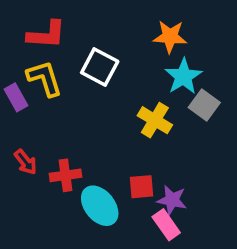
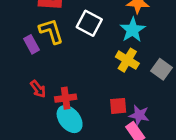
cyan star: (183, 76) -> (133, 30), moved
gray square: (204, 105) -> (161, 69), moved
cyan ellipse: (100, 206) -> (70, 119), moved

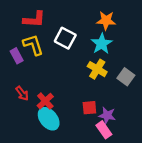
red cross: (66, 98) -> (45, 101), turned -35

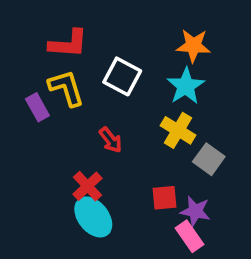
gray square: (126, 77) -> (209, 159), moved
red arrow: (22, 93) -> (111, 140), moved

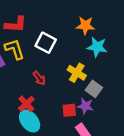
cyan star: (186, 86) -> (97, 47), moved, turned -30
purple star: (195, 211) -> (85, 106), moved

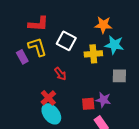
yellow cross: (77, 73) -> (93, 54), moved, turned -36
gray square: (94, 89) -> (119, 76), moved, turned -35

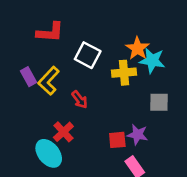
orange star: (103, 25) -> (137, 48), moved, turned 30
yellow L-shape: (37, 47) -> (49, 81), moved, turned -120
cyan ellipse: (51, 114) -> (49, 153), moved

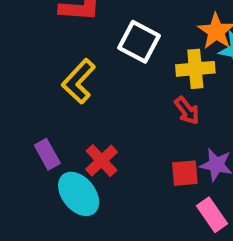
purple rectangle: (28, 77) -> (47, 154), moved
red arrow: (80, 100) -> (187, 111), moved

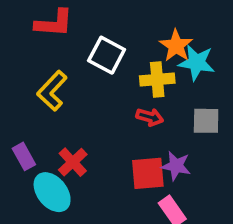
red arrow: (187, 111) -> (150, 117), turned -36
red square: (185, 173) -> (148, 173), size x1.4

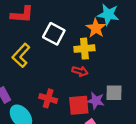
cyan star: (197, 63) -> (108, 15), moved
gray square: (206, 121) -> (114, 93), moved
red cross: (73, 162) -> (48, 98), moved, turned -30

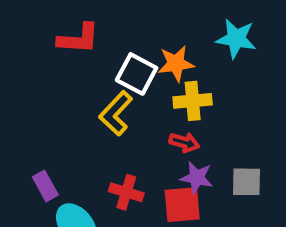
orange star: (96, 28) -> (176, 64), moved, turned 30
yellow L-shape: (21, 55) -> (116, 113), moved
purple star: (96, 101) -> (197, 178), moved

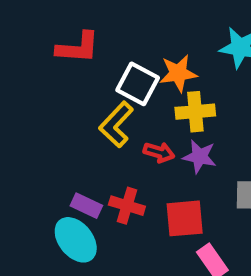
red arrow: (184, 142) -> (159, 152), moved
purple star: (197, 178) -> (200, 157), moved
purple rectangle: (45, 186) -> (86, 206), moved, turned -36

